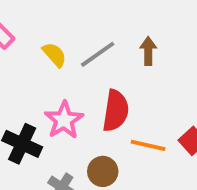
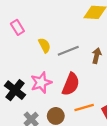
orange line: (148, 145) -> (84, 107), turned -42

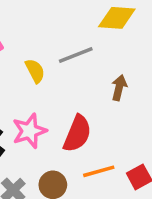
gray line: (68, 51) -> (76, 55), moved

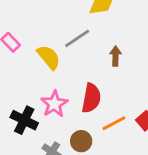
yellow semicircle: (35, 71) -> (49, 57), size x1.4

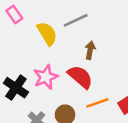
brown arrow: (116, 56) -> (90, 50), moved
red semicircle: (91, 98) -> (80, 77), turned -68

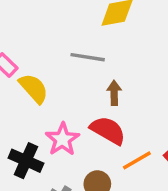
gray line: (76, 20) -> (88, 57), turned 45
yellow semicircle: (47, 34) -> (34, 88), moved

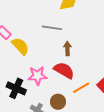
pink star: (62, 139) -> (37, 76), turned 30

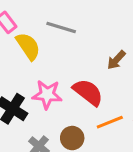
gray line: (52, 28) -> (61, 28), moved
brown arrow: (67, 48) -> (116, 60), moved, turned -144

